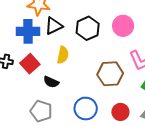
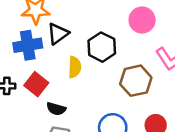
black hexagon: (88, 28) -> (102, 47), moved
black semicircle: (51, 82) -> (56, 109), moved

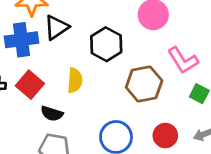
yellow semicircle: (75, 67) -> (75, 80), moved

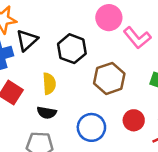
pink L-shape: (183, 60) -> (137, 38), moved
black semicircle: (52, 114) -> (47, 113), moved

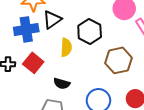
yellow semicircle: (49, 84) -> (66, 47), moved

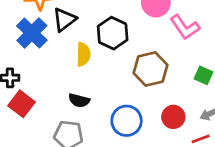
blue cross: (26, 29) -> (32, 33), turned -35
red square: (33, 63) -> (22, 104), moved

